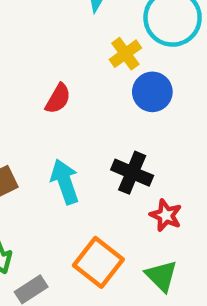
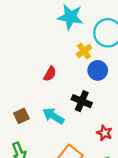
black cross: (132, 173) -> (82, 101), moved
cyan arrow: (65, 182) -> (53, 116), turned -40

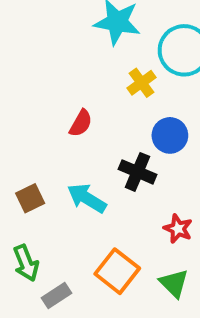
blue circle: (98, 70) -> (170, 135), moved

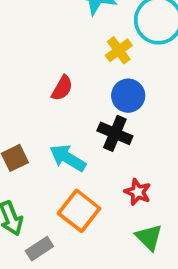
blue circle: (170, 135) -> (128, 96), moved
red star: (178, 229) -> (138, 192), moved
orange square: (117, 271) -> (79, 211), moved

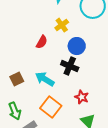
yellow cross: (119, 50) -> (62, 25), moved

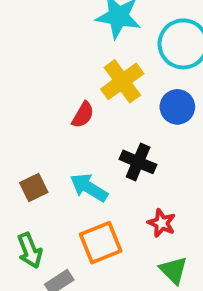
yellow cross: (62, 25) -> (122, 81), size x1.5
blue circle: (77, 46) -> (177, 107), moved
orange square: (51, 107) -> (101, 243), turned 30

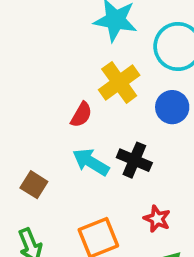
brown square: (34, 188) -> (34, 185), turned -32
cyan arrow: (89, 188) -> (91, 162), moved

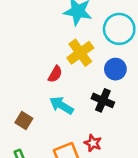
black cross: (134, 160) -> (103, 100), moved
red star: (157, 219) -> (93, 143), moved

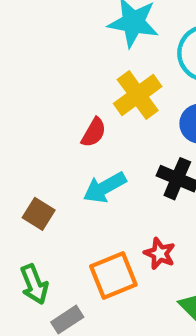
cyan arrow: (61, 105) -> (105, 187), turned -60

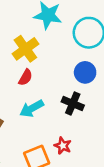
yellow cross: (138, 95) -> (25, 49), moved

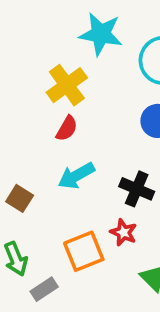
black cross: (73, 103) -> (137, 189), moved

